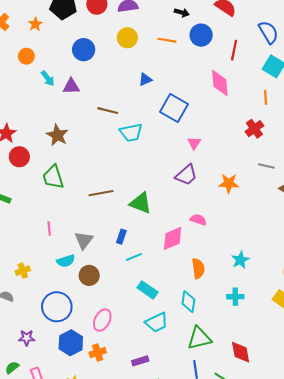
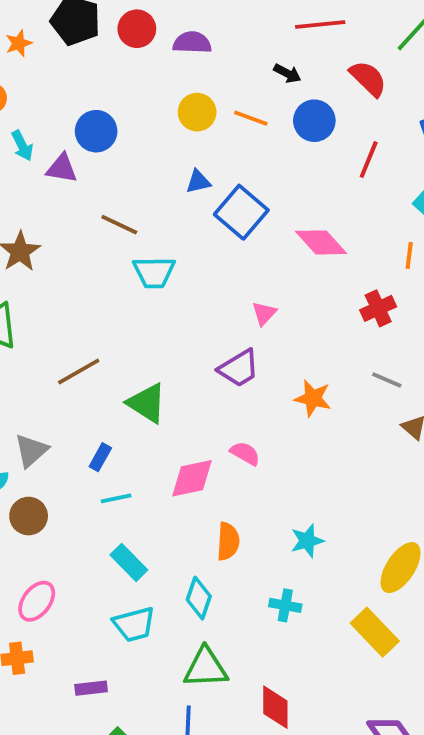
yellow circle: (127, 38) -> (197, 112), moved
blue circle: (84, 50) -> (96, 131), moved
pink diamond: (220, 83) -> (321, 242), moved, turned -48
blue square: (174, 108) -> (241, 212), moved
brown line: (101, 193) -> (79, 371), turned -30

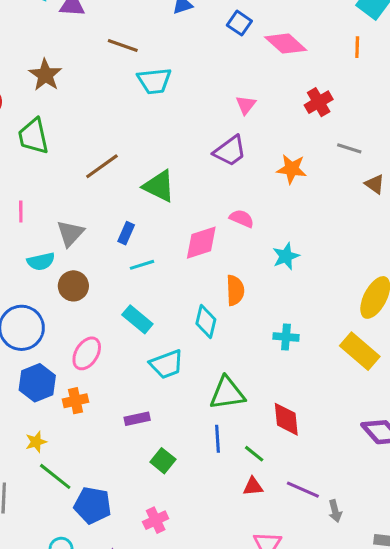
blue square: (241, 212) -> (239, 23), moved, size x0.6
red cross: (378, 308) -> (319, 102), moved
cyan star: (307, 541) -> (286, 256), moved
cyan rectangle: (129, 562) -> (137, 319), moved
cyan diamond: (199, 598) -> (206, 322), moved

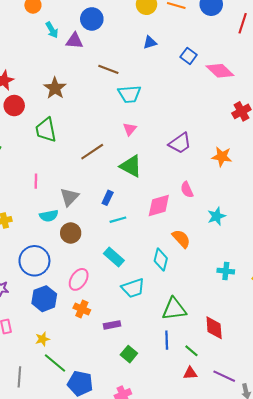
pink triangle: (246, 105) -> (130, 129), moved
pink semicircle: (242, 218) -> (187, 190), turned -140
orange semicircle: (235, 290) -> (181, 239), turned -42
cyan cross: (286, 337) -> (226, 271), moved
orange cross: (76, 401) -> (82, 309), moved, turned 35

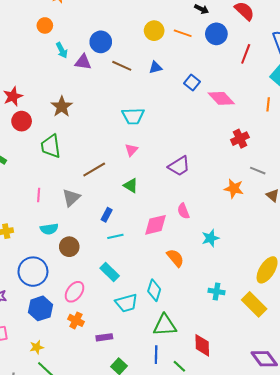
brown line: (108, 69) -> (122, 66), moved
orange star: (222, 157) -> (234, 189), moved
green triangle: (131, 166) -> (131, 186), size x0.7
gray triangle: (69, 197) -> (71, 198), moved
cyan diamond: (161, 260) -> (154, 290), moved

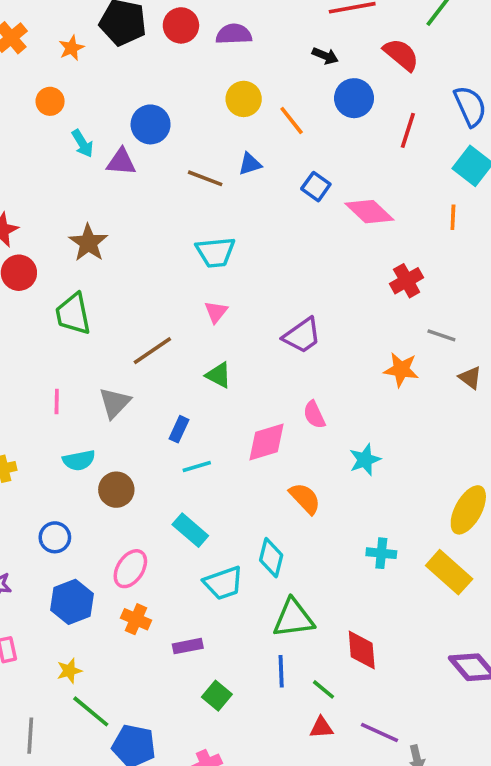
orange line: (183, 33) -> (292, 121), moved, turned 36
brown line: (122, 66) -> (205, 178), moved
blue circle: (33, 272) -> (55, 537), size x0.6

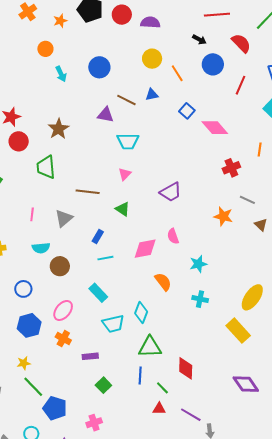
purple triangle: (121, 162) -> (105, 115), moved
orange line: (453, 217) -> (260, 150), moved
brown line: (152, 351) -> (88, 192), turned 35
cyan cross: (381, 553) -> (200, 299), moved

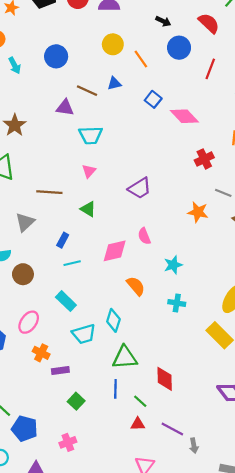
orange cross: (63, 339) -> (41, 353), moved

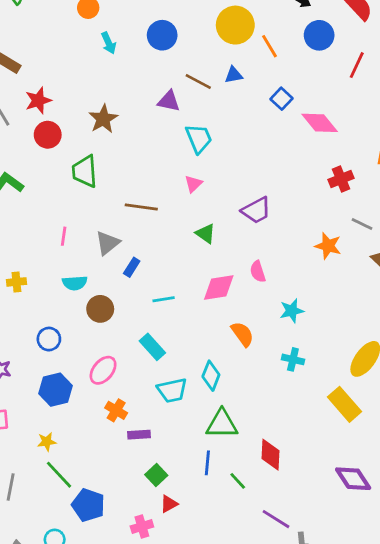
yellow circle: (113, 44) -> (235, 25), size x1.4
cyan trapezoid: (91, 135) -> (199, 138), turned -115
green triangle: (88, 209) -> (206, 234), moved
blue rectangle: (63, 240) -> (132, 267), moved
red triangle: (138, 424) -> (169, 504), moved, turned -32

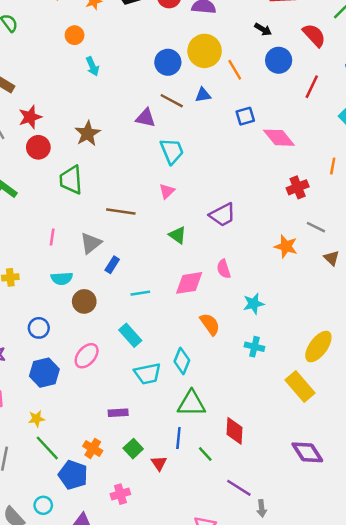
blue circle: (162, 35) -> (168, 62), moved
blue square: (281, 99) -> (245, 116), turned 30
orange cross: (116, 410) -> (93, 448), moved
red triangle: (169, 504) -> (159, 463), moved, turned -35

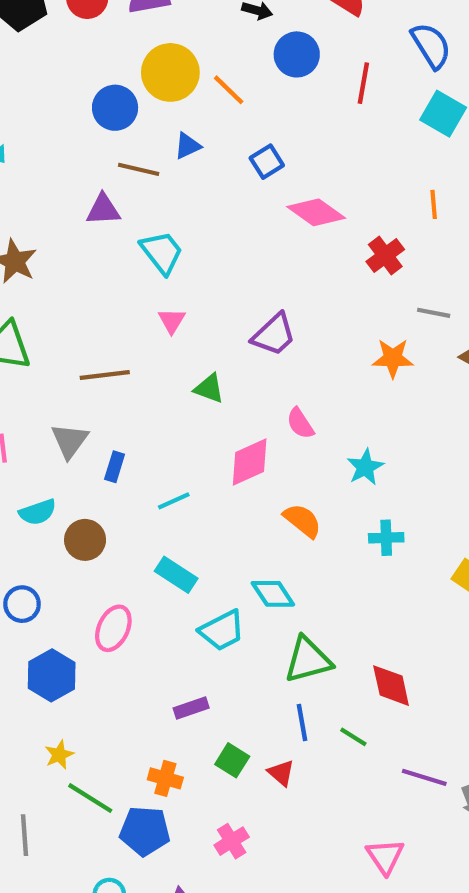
pink diamond: (279, 138) -> (316, 212), moved
cyan diamond: (182, 361) -> (273, 594), turned -40

